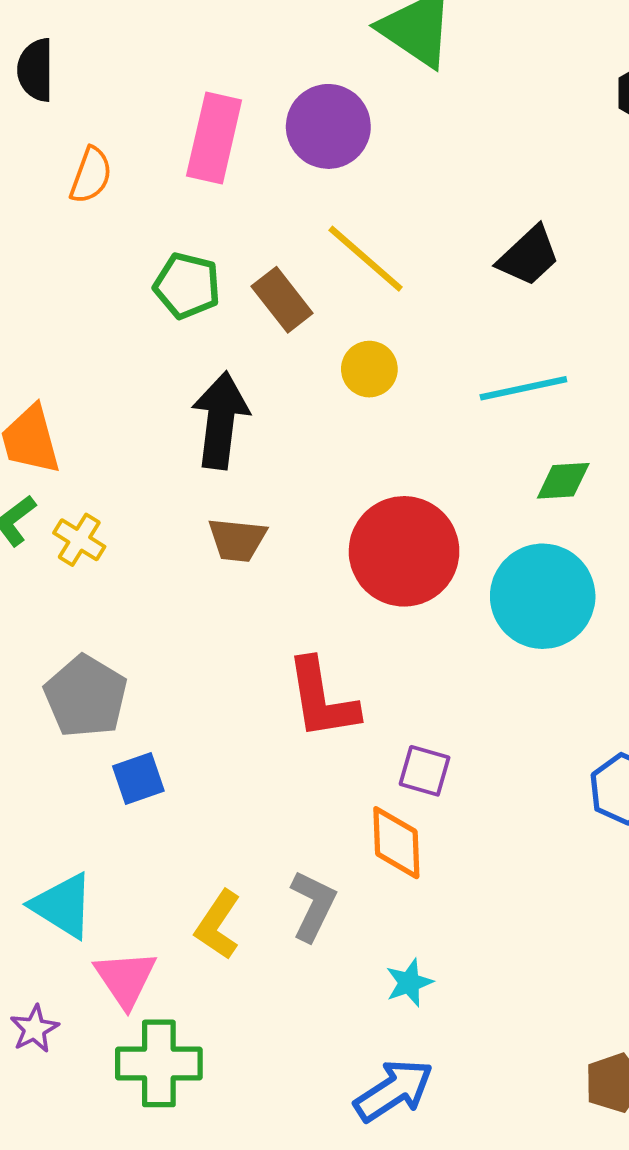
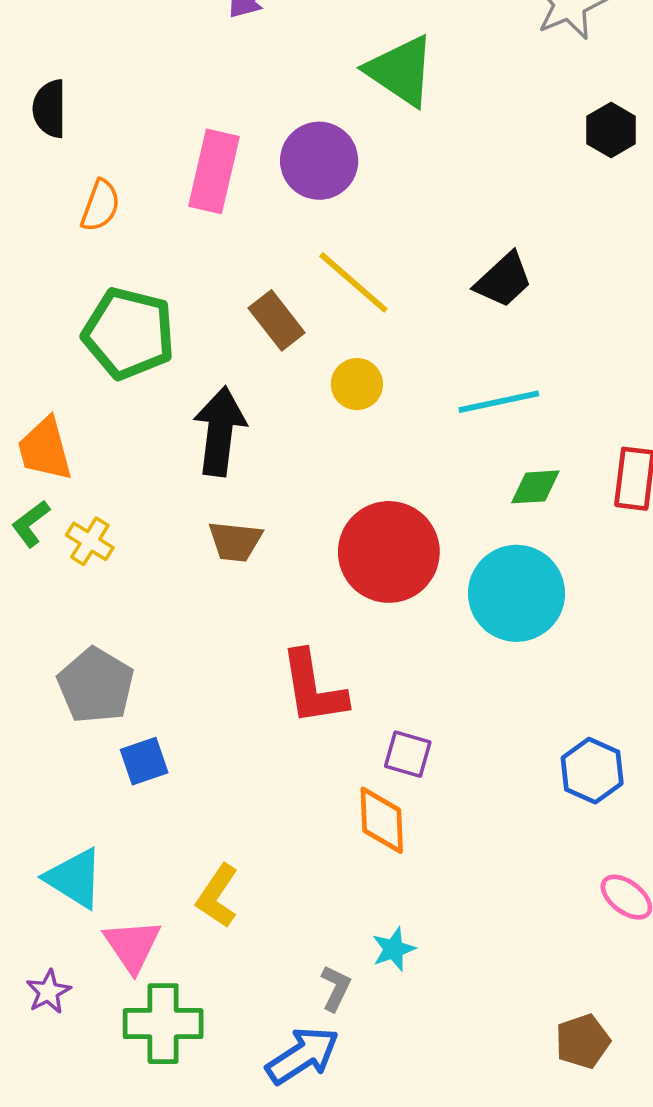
green pentagon: (187, 286) -> (129, 333), moved, size x1.5
gray L-shape: (313, 906) -> (336, 988), moved, size x0.7
blue arrow: (394, 1090) -> (303, 1055), moved

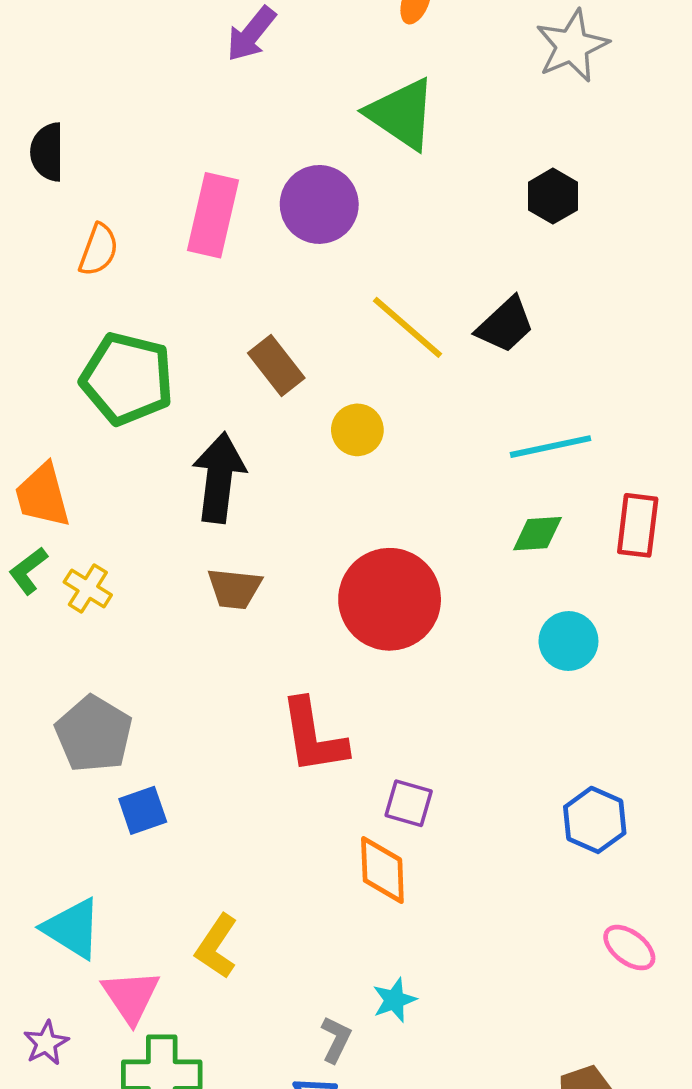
black hexagon: (611, 130) -> (553, 196), moved
yellow line: (353, 282) -> (407, 327), moved
cyan line: (499, 402) -> (551, 447), moved
cyan circle: (516, 593) -> (568, 641), moved, size x0.6

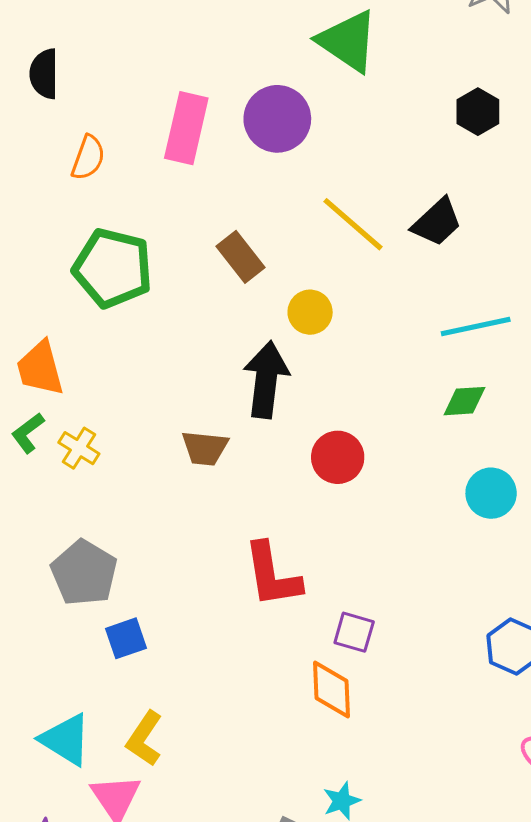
black arrow: (219, 478) -> (266, 380), moved
red circle: (390, 599) -> (338, 457), size x0.6
yellow L-shape: (217, 946) -> (144, 739), moved

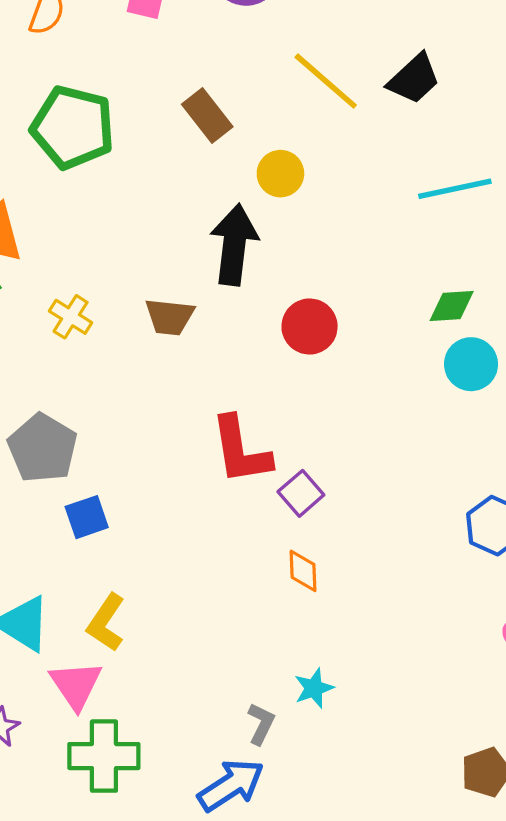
green diamond: (464, 401) -> (452, 306), moved
yellow cross: (79, 448) -> (71, 317), moved
purple square: (354, 632) -> (301, 493), moved, turned 33
orange diamond: (332, 689) -> (303, 571), size x0.7

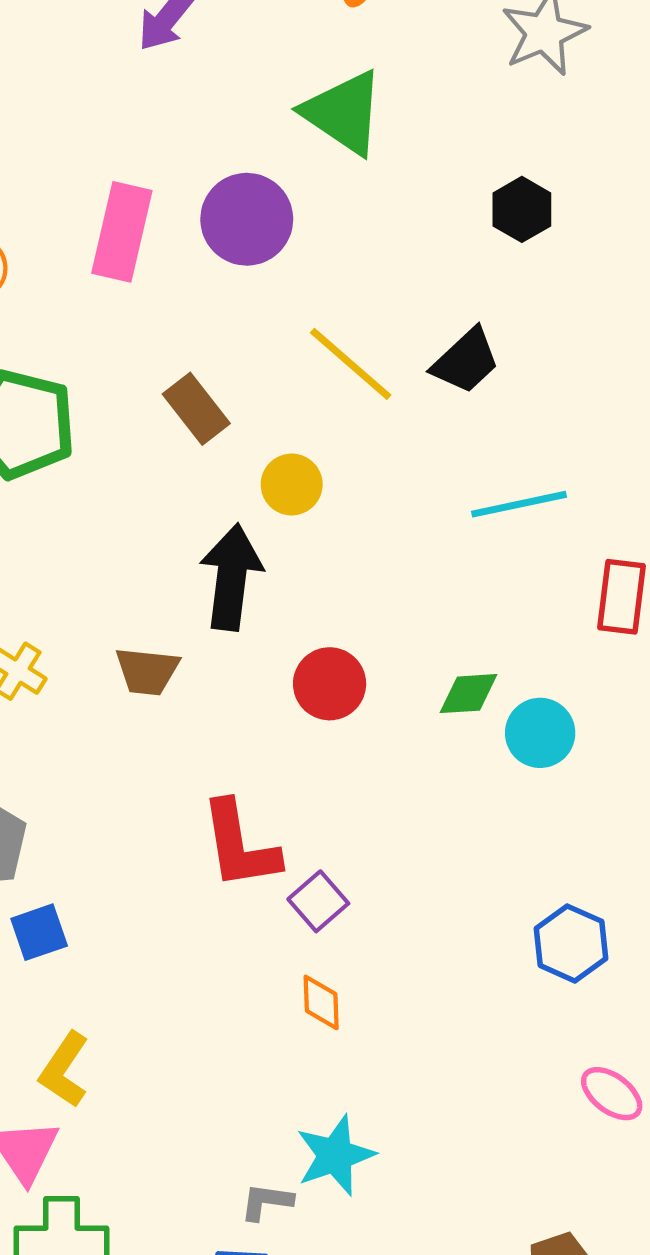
green diamond: (452, 306) -> (469, 694), moved
cyan star: (314, 688) -> (335, 1155), size x1.5
gray L-shape: (261, 724) -> (266, 1202), turned -108

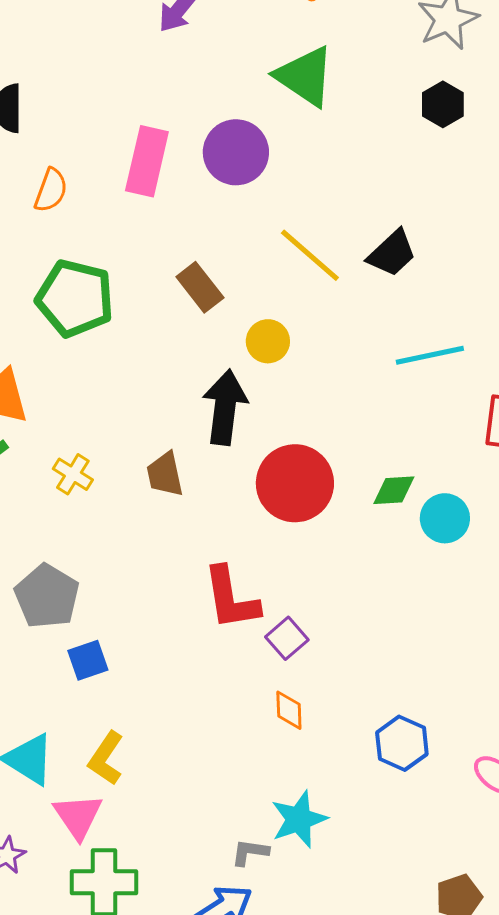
black hexagon: (522, 209) -> (443, 104), moved
brown trapezoid: (147, 671) -> (165, 474), turned 72
red circle: (330, 684) -> (295, 483), size x1.5
blue hexagon: (571, 943) -> (402, 743), moved

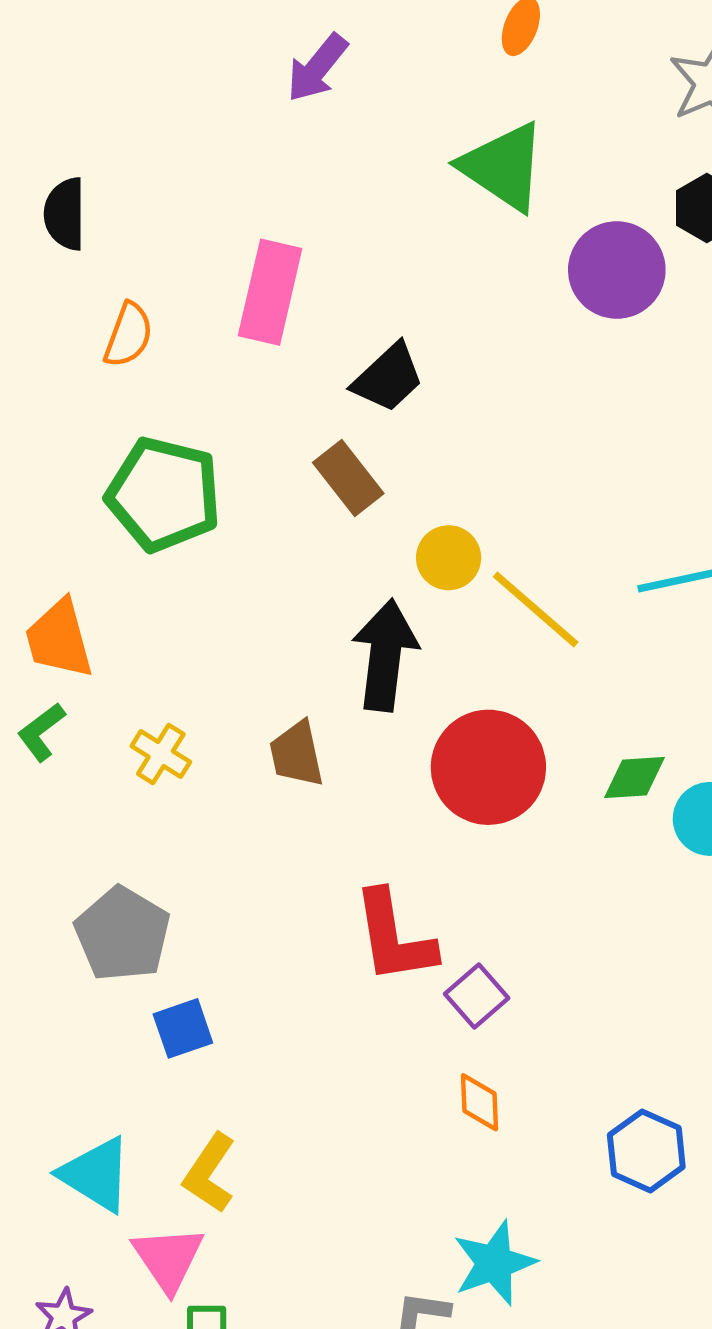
purple circle: (236, 152) -> (617, 270), moved
black trapezoid: (392, 253) -> (388, 378), moved
yellow line: (310, 255) -> (536, 609), moved

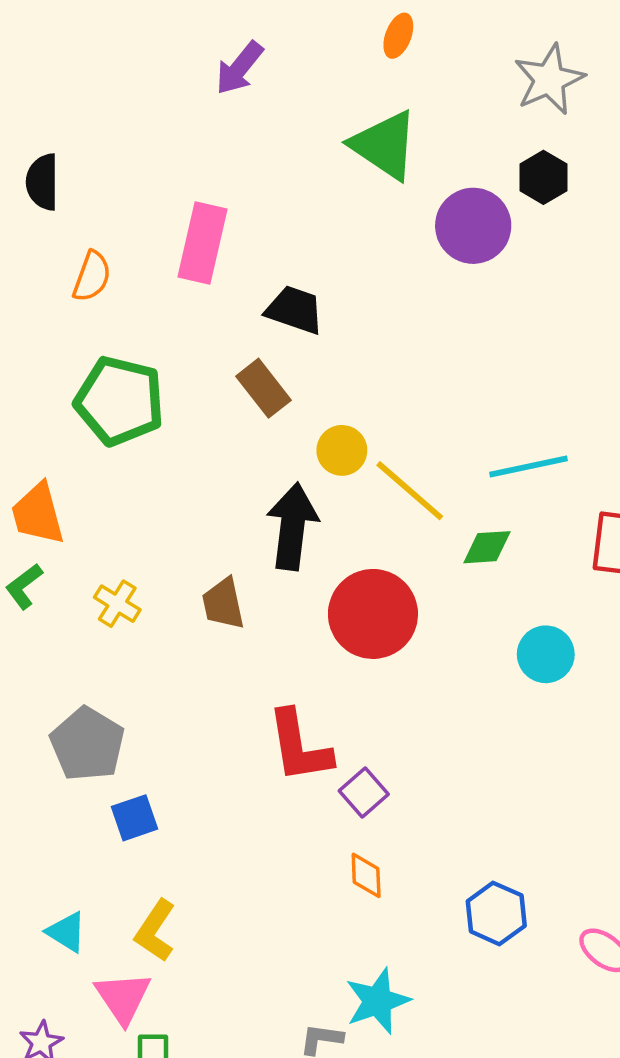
black trapezoid: (388, 378) -> (295, 310), turned -118
green diamond: (635, 778) -> (487, 547), moved
cyan triangle: (96, 1175) -> (67, 932), size x0.7

